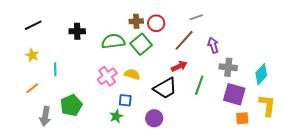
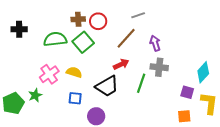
gray cross: (228, 67) -> (159, 67), moved
purple square: (234, 94) -> (187, 92), moved, size x0.6
blue square: (125, 100) -> (75, 98), moved
green star: (116, 116) -> (35, 95), moved

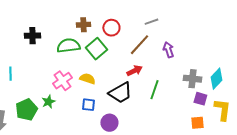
brown cross: (78, 19) -> (83, 25), moved
gray cross: (159, 67) -> (192, 79), moved

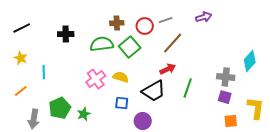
gray line: (151, 22) -> (166, 20), moved
purple arrow: (168, 50) -> (204, 17), moved, turned 91
cyan diamond: (216, 79) -> (250, 61), moved
purple square: (200, 99) -> (225, 97), moved
green star: (48, 102) -> (84, 114), moved

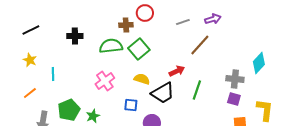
gray line: (166, 20) -> (183, 22), moved
red circle: (145, 26) -> (145, 13), moved
brown line: (173, 43) -> (200, 45), moved
yellow semicircle: (121, 77) -> (142, 79), moved

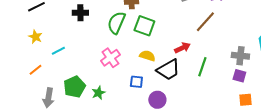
green semicircle: (111, 46) -> (116, 23), turned -60
green square: (139, 49) -> (144, 26), turned -30
cyan line: (53, 74) -> (58, 51), turned 64

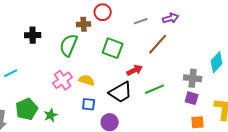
green square: (144, 26) -> (113, 48), moved
yellow semicircle: (147, 56) -> (87, 80), moved
green line: (202, 67) -> (155, 89), turned 48

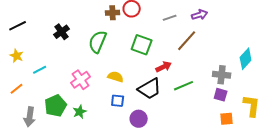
brown cross: (84, 24) -> (113, 13), moved
black cross: (33, 35) -> (62, 32), turned -35
pink cross: (63, 80) -> (81, 80), moved

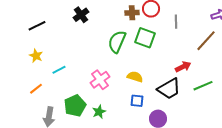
gray line: (170, 18) -> (176, 22), moved, turned -72
black cross: (62, 32) -> (81, 15), moved
green square: (142, 45) -> (145, 38), moved

